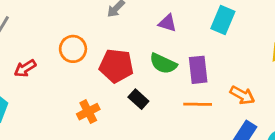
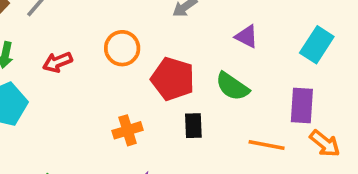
purple rectangle: (198, 70) -> (302, 106), moved
black rectangle: (138, 99) -> (193, 126), turned 36

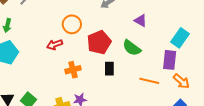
cyan rectangle: (317, 45) -> (180, 38), moved
red arrow: (58, 62) -> (55, 45), moved
red pentagon: (173, 79) -> (99, 42), turned 30

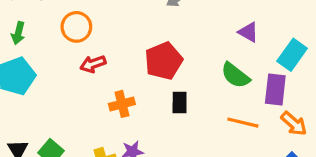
purple triangle: (141, 21) -> (248, 32), moved
orange circle: (72, 24) -> (76, 27), moved
green semicircle: (132, 48) -> (235, 75), moved

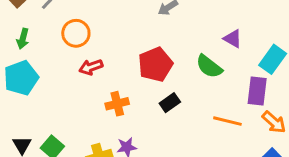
green semicircle: (235, 75) -> (209, 66), moved
black rectangle: (180, 103) -> (170, 103), turned 54

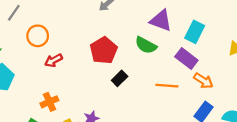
purple triangle: (233, 39) -> (161, 21), size x1.5
purple rectangle: (257, 91) -> (186, 58), turned -50
orange cross: (117, 104) -> (49, 102), moved

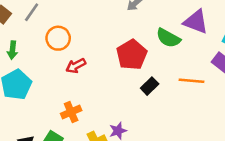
green semicircle: (146, 45) -> (168, 38), moved
orange line: (167, 86) -> (192, 81), moved

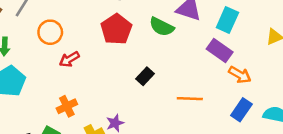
red pentagon: (132, 55) -> (116, 29), moved
orange line: (192, 81) -> (190, 99), moved

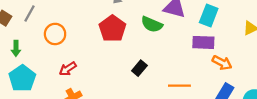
purple rectangle: (220, 51) -> (203, 42), turned -30
red arrow: (69, 59) -> (68, 69), moved

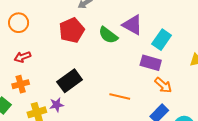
black rectangle: (139, 68) -> (70, 81), moved, size x1.6

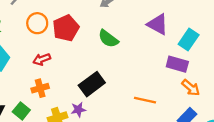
red pentagon: (72, 30) -> (66, 28), moved
green semicircle: (108, 35) -> (108, 39), moved

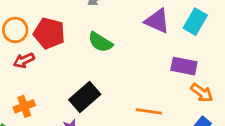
red pentagon: (66, 28) -> (49, 33), turned -30
cyan rectangle: (189, 39) -> (195, 22), moved
red arrow: (42, 59) -> (24, 60), moved

